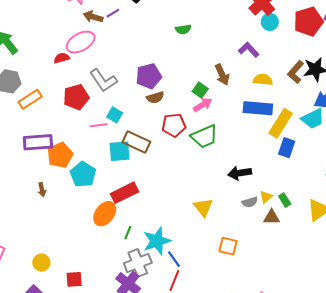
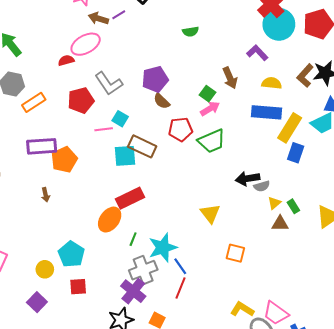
cyan circle: (270, 22) -> (279, 24), size x1.8
brown semicircle: (155, 98) -> (162, 101), turned 60
cyan pentagon: (83, 174) -> (71, 254), moved
gray semicircle: (250, 202) -> (262, 186), moved

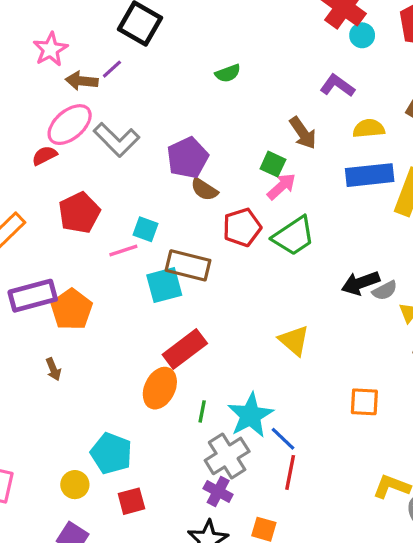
cyan circle: (279, 24) -> (362, 35), size x0.5
gray L-shape: (109, 83) -> (116, 140), moved
yellow triangle: (210, 213) -> (294, 341), moved
purple cross: (133, 291) -> (218, 491), size x0.7

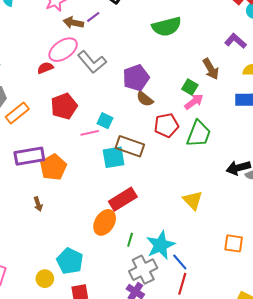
green semicircle: (228, 73) -> (167, 27), size x1.8
green trapezoid: (294, 236) -> (199, 134), turned -40

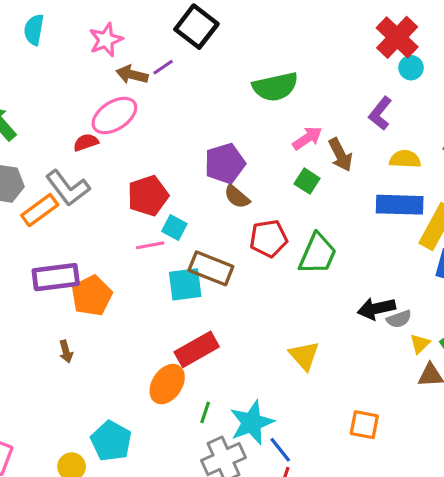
purple L-shape: (235, 41) -> (380, 113), turned -95
gray L-shape: (92, 62) -> (68, 188), moved
pink arrow: (194, 102) -> (307, 138), moved
red pentagon: (64, 106) -> (148, 196), moved

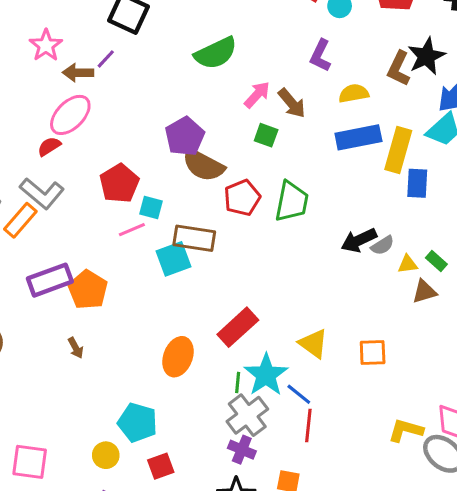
brown semicircle: (237, 197) -> (203, 165), size x1.6
yellow triangle: (420, 344) -> (408, 264), turned 50
red rectangle: (197, 349) -> (238, 327), moved
yellow triangle: (304, 356) -> (313, 344), moved
green line: (205, 412) -> (238, 382), moved

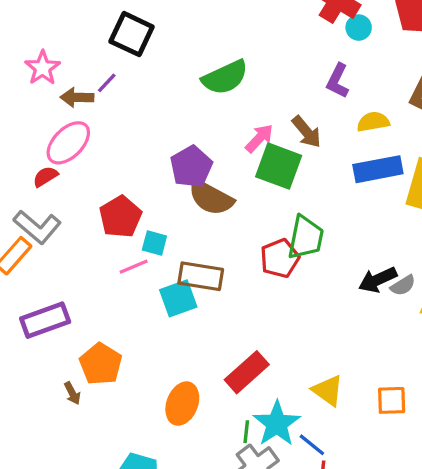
pink arrow: (257, 95) -> (259, 138), moved
green square: (266, 135) -> (279, 166), size x1.8
red pentagon: (242, 198) -> (280, 258), moved
orange pentagon: (88, 290) -> (101, 364), moved

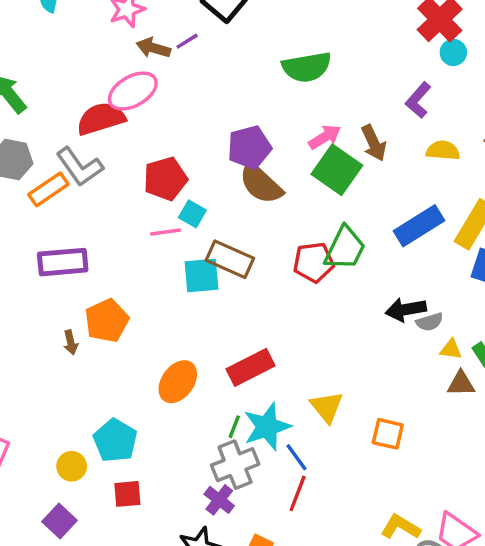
blue rectangle: (378, 169) -> (419, 226), moved, turned -36
red semicircle: (45, 177) -> (101, 119), size x1.8

